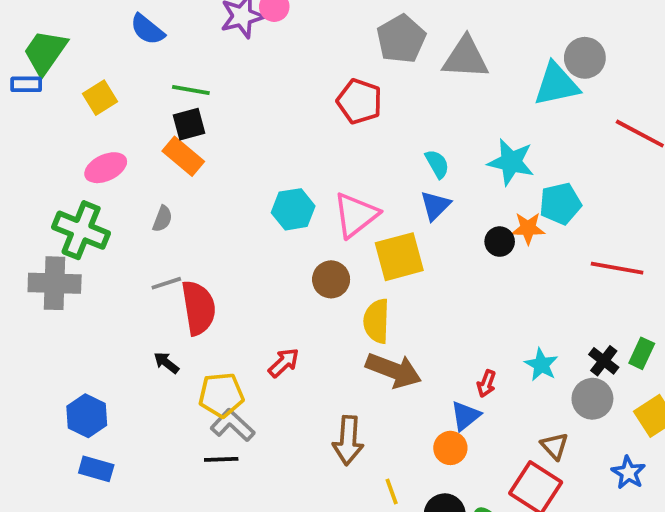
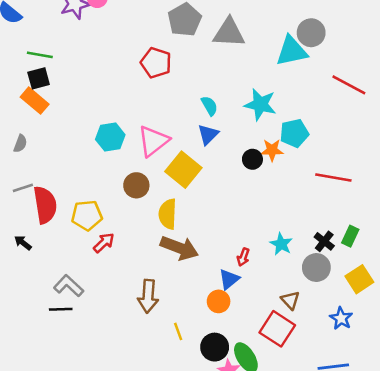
yellow square: (399, 257) -> (183, 170), turned -36
yellow pentagon: (221, 395) -> (87, 215), moved

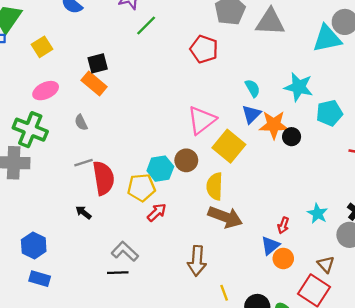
green line: (40, 55) -> (146, 26), moved, turned -55
cyan hexagon: (110, 137) -> (160, 169), moved
gray semicircle: (20, 144) -> (81, 122), turned 133
orange star: (272, 150) -> (274, 125), moved, size x1.4
orange circle: (219, 301) -> (283, 258), moved

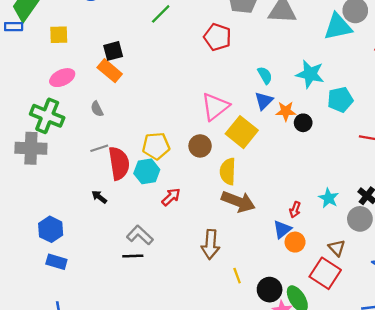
yellow square: (42, 47) -> (59, 35), turned 30
orange star: (274, 125) -> (286, 111), size x0.7
cyan hexagon: (160, 169) -> (147, 171), moved
yellow pentagon: (141, 188) -> (156, 146), moved

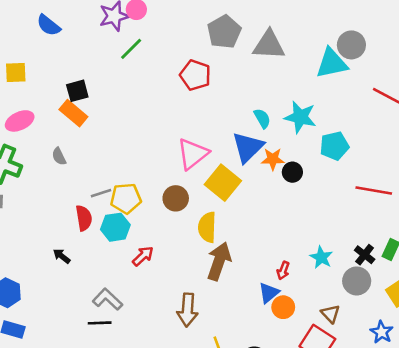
cyan semicircle: (265, 75) -> (262, 118), moved
blue triangle: (264, 101) -> (248, 147), size x1.5
gray line: (99, 148) -> (101, 193), moved
red semicircle: (119, 163) -> (84, 218), size x0.7
brown arrow: (238, 202) -> (219, 261), turned -92

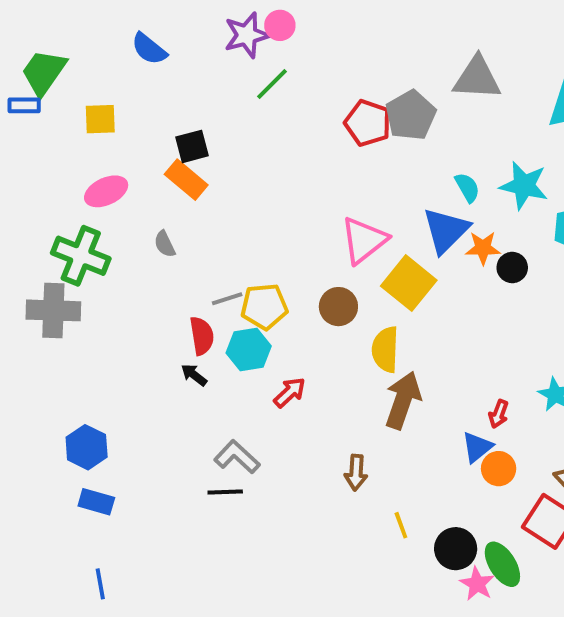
gray pentagon: (224, 32) -> (411, 115), moved
black arrow: (62, 256) -> (194, 375), moved
brown arrow: (187, 310) -> (356, 473), size x0.7

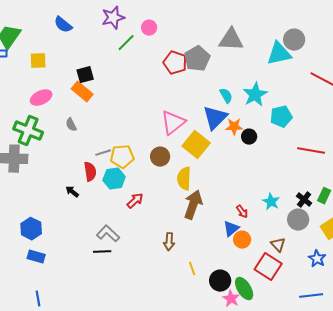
pink circle: (280, 25) -> (149, 28), moved
cyan star: (524, 185) -> (255, 95), turned 30
black arrow: (194, 375) -> (72, 192), moved
red arrow: (499, 414) -> (242, 212), turned -56

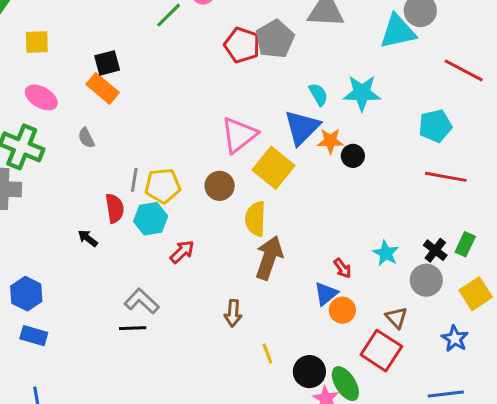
cyan star: (255, 95) -> (362, 93), turned 30
pink ellipse: (41, 98) -> (41, 97), turned 55
cyan pentagon: (281, 117) -> (435, 126), moved
gray line: (103, 153) -> (134, 180), turned -63

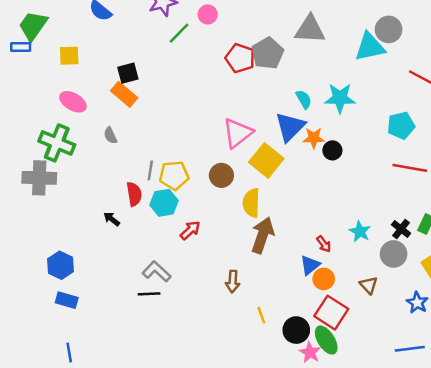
red square: (381, 351) -> (331, 313), moved

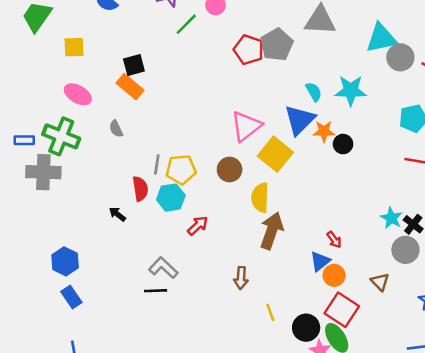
gray circle: (389, 29) -> (400, 57), moved
blue rectangle: (21, 47) -> (24, 140), moved
cyan star: (360, 232) -> (391, 218), moved
blue rectangle: (67, 300) -> (71, 297), turned 40

